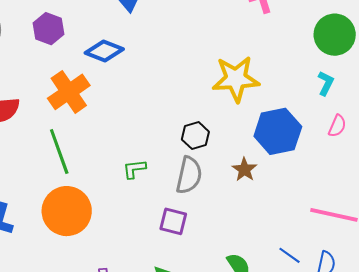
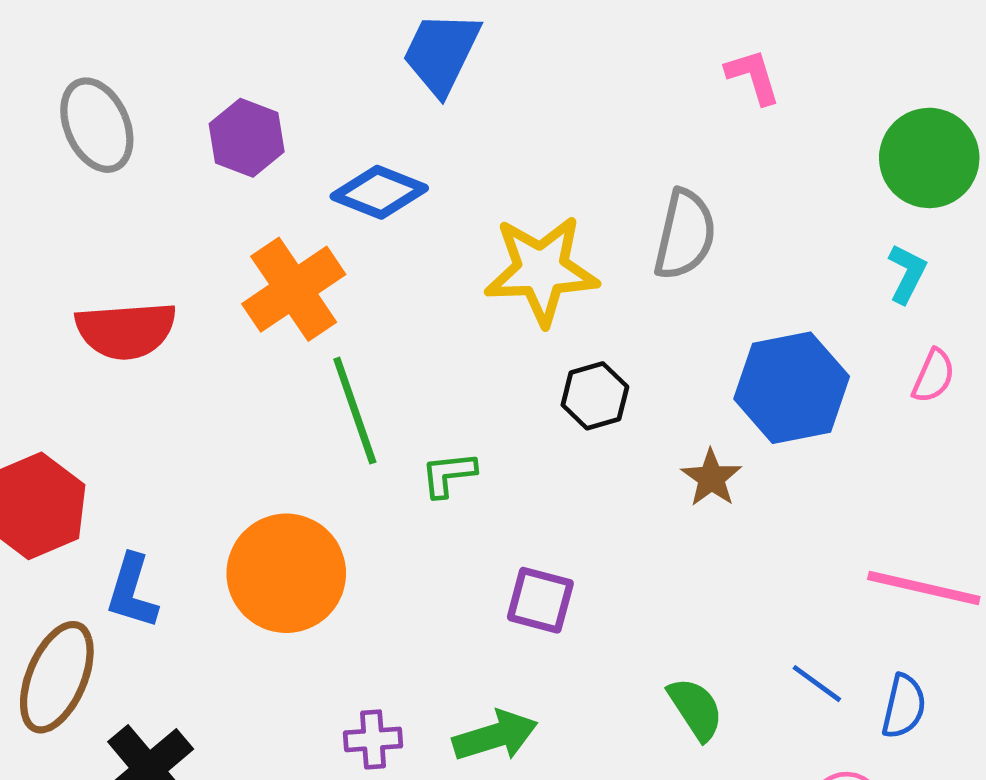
yellow star: (236, 79) -> (541, 270), moved
green line: (59, 151) -> (355, 411), moved
gray semicircle: (189, 175) -> (685, 235), moved

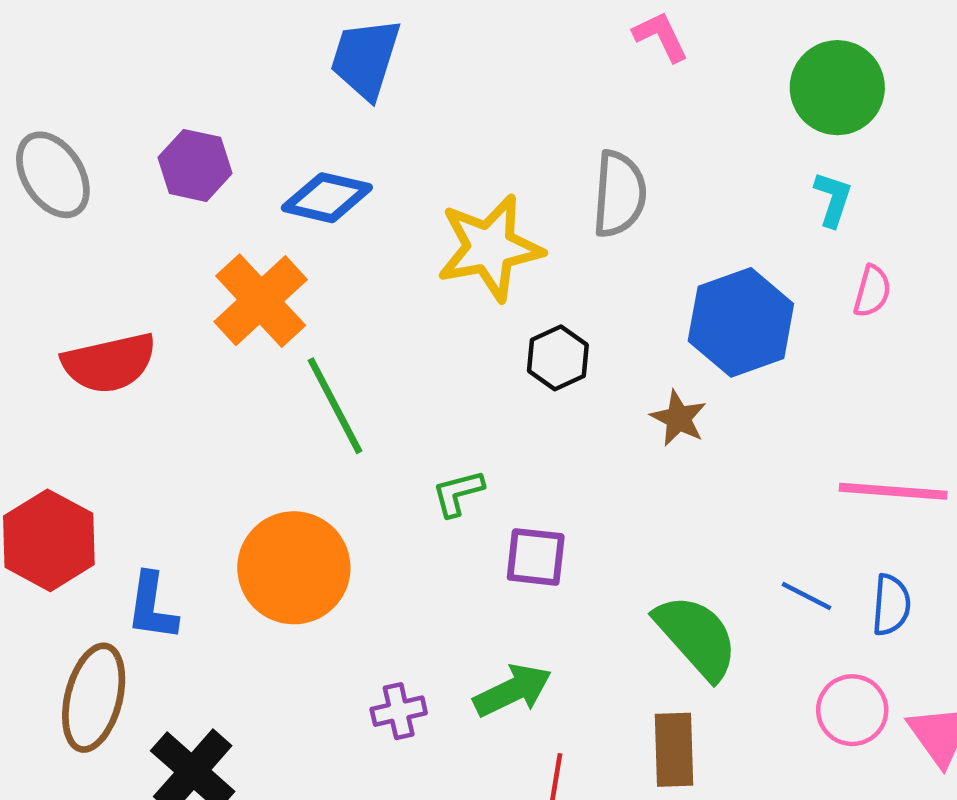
green L-shape: (448, 474) -> (458, 493), moved
green semicircle: (696, 709) -> (696, 637), size x1.5

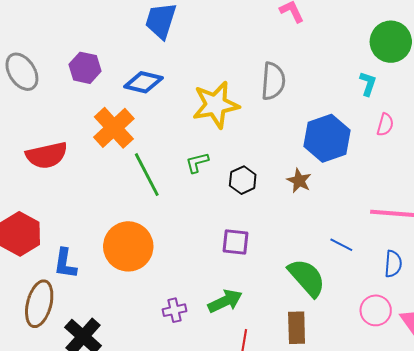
green circle: (837, 88) -> (391, 42), moved
black hexagon: (558, 358) -> (243, 180), moved
green L-shape: (458, 493) -> (197, 163), moved
blue line: (807, 596) -> (341, 245), moved

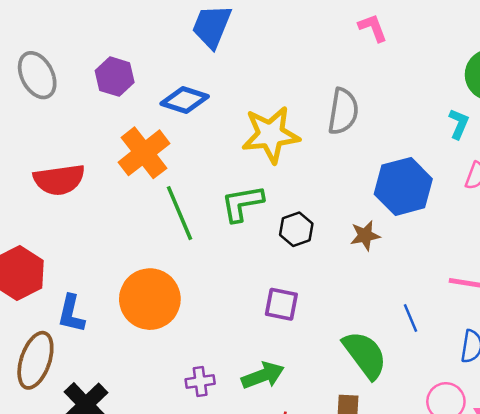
green L-shape: (197, 163) -> (242, 203), size x1.5
brown star: (299, 181) -> (365, 236), turned 30
blue line: (341, 245) -> (410, 318), turned 35

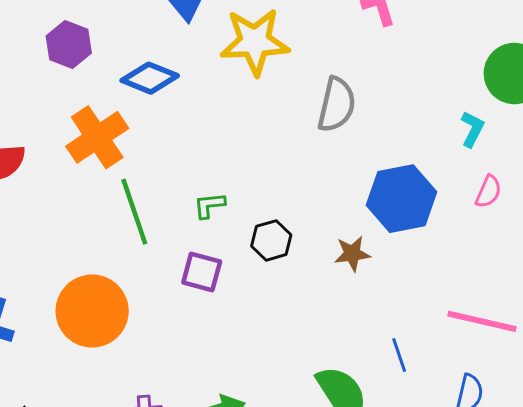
yellow star: (271, 135) -> (255, 42), moved
green L-shape: (242, 203) -> (209, 205), size x0.6
purple square: (281, 304) -> (202, 272), moved

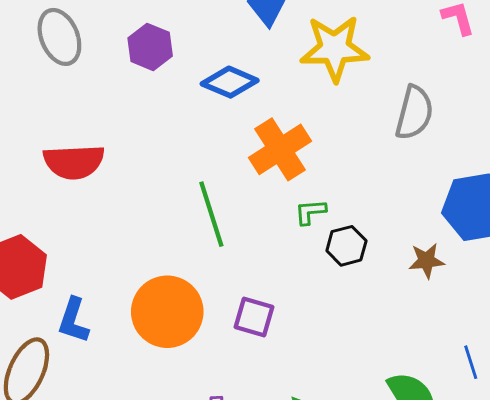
orange cross: (97, 137) -> (280, 149), moved
green L-shape: (209, 205) -> (310, 212), moved
purple square: (202, 272) -> (254, 317), moved

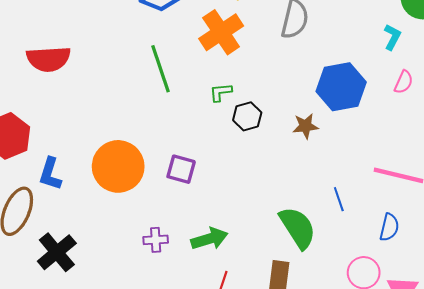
orange cross: (280, 149) -> (221, 32), moved
green line: (211, 214) -> (160, 69), moved

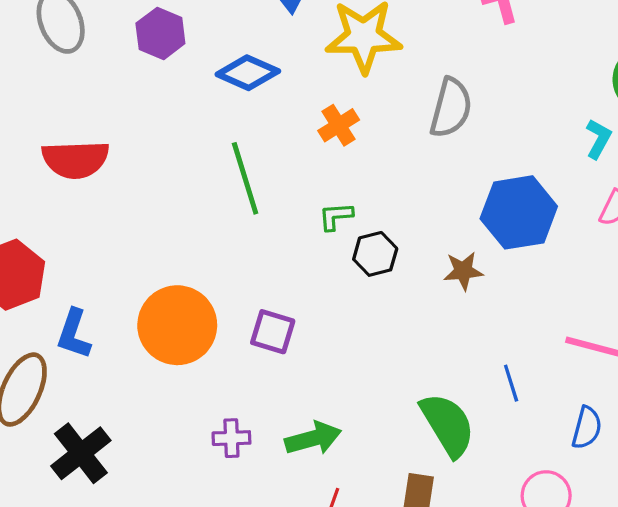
orange cross: (221, 32) -> (339, 125), size x0.6

